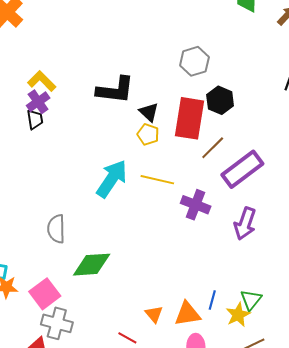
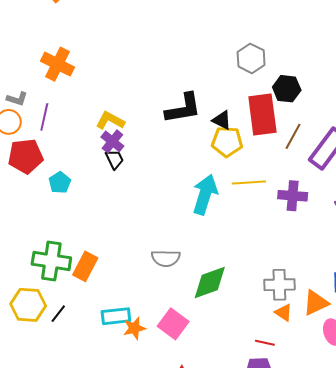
yellow pentagon: (148, 134) -> (227, 142), size x1.4
gray semicircle: (56, 229) -> (166, 258), turned -72
gray cross: (57, 323) -> (279, 285), moved

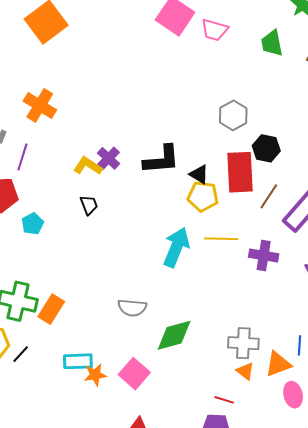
purple cross: (112, 141) -> (109, 158), moved

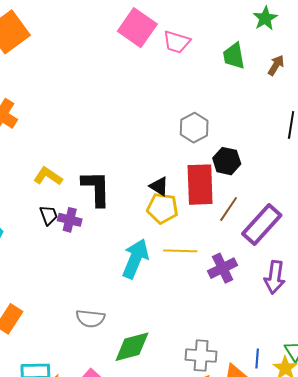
purple cross: (109, 158) -> (70, 220), moved, turned -30
black L-shape: (162, 160) -> (96, 188), moved, turned -87
purple cross: (264, 255) -> (223, 268), turned -36

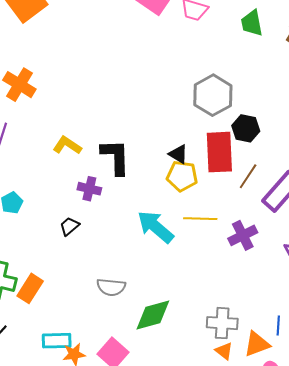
gray hexagon: (194, 128) -> (213, 95), size x1.4
black trapezoid: (49, 215) -> (69, 226), moved, turned -110
cyan arrow: (135, 259) -> (155, 227), turned -72

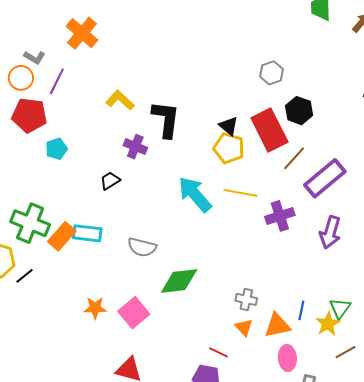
gray hexagon: (213, 95) -> (272, 73), size x0.6
red rectangle: (219, 152) -> (269, 130), turned -33
gray cross: (222, 323) -> (246, 299), size x0.7
cyan rectangle: (57, 341) -> (87, 233), moved

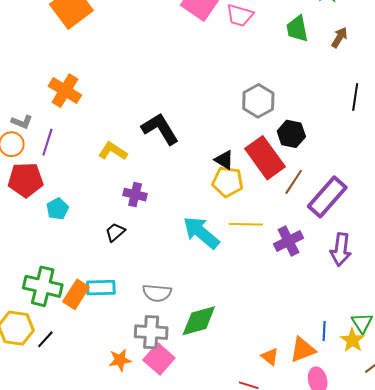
gray hexagon: (272, 73) -> (258, 101), size x1.4
black L-shape: (166, 119) -> (160, 129), moved, turned -30
gray cross: (246, 299) -> (151, 332), moved, size x1.5

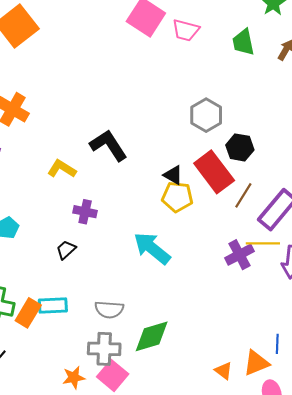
yellow line: (246, 224) -> (263, 243), moved

